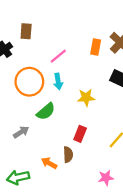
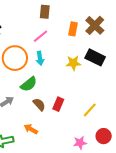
brown rectangle: (26, 31) -> (45, 12), moved
yellow star: (86, 98) -> (73, 63), moved
brown semicircle: (68, 155) -> (39, 104), moved, turned -40

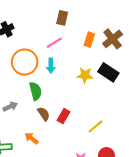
green semicircle: (29, 84) -> (35, 91), turned -72

